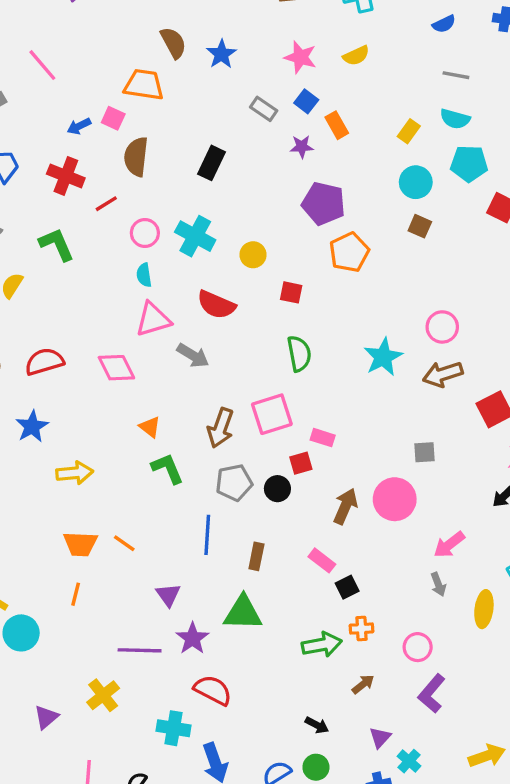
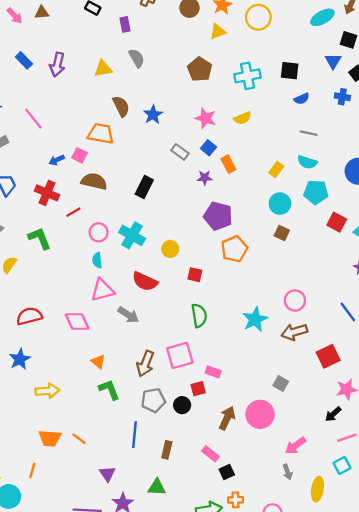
brown semicircle: (136, 157) -> (94, 181), turned 95
gray square: (424, 452) -> (281, 384), turned 32
orange line: (76, 594) -> (32, 470), moved
green triangle: (243, 613) -> (157, 487), size x0.7

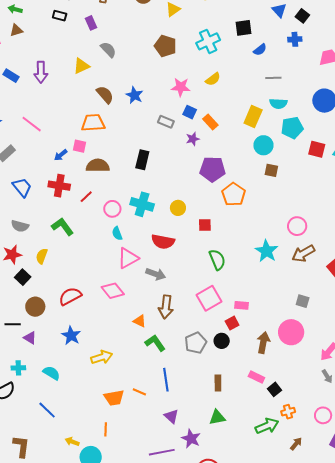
yellow rectangle: (276, 170) -> (253, 117), size x1.5
brown arrow: (145, 364) -> (166, 307), moved
blue line: (134, 435) -> (166, 380), moved

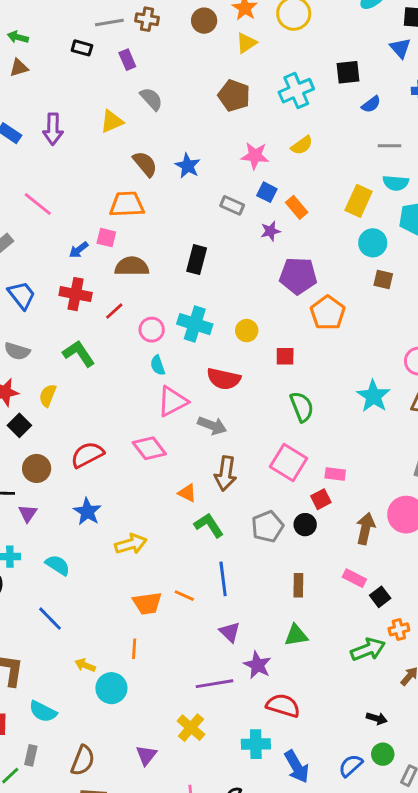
pink square: (209, 298) -> (288, 462), turned -30
purple triangle: (30, 338) -> (28, 513), turned 32

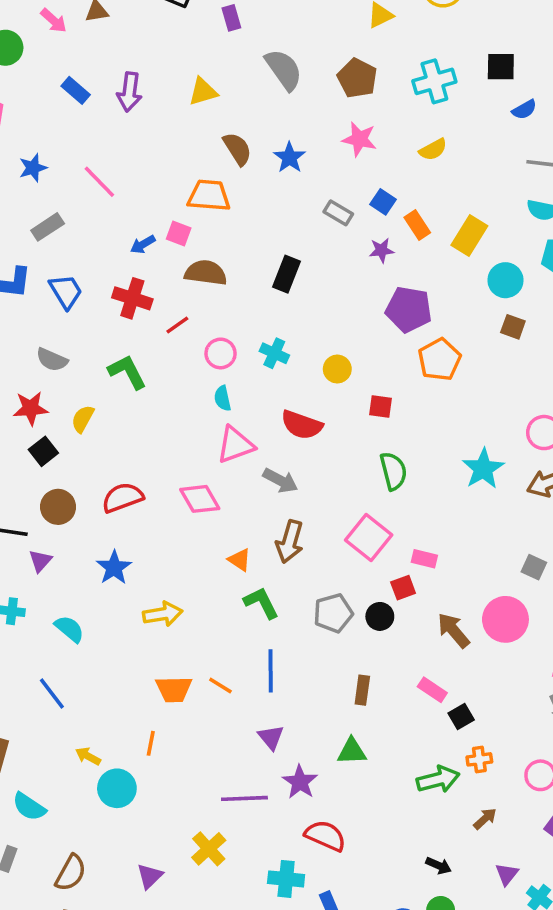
gray semicircle: (151, 99) -> (284, 70), moved, size x1.4
pink star: (255, 156) -> (359, 139), moved
yellow rectangle: (359, 201) -> (469, 236), moved
cyan cross: (195, 324) -> (274, 353), size x0.7
brown arrow: (366, 529) -> (453, 630), turned -60

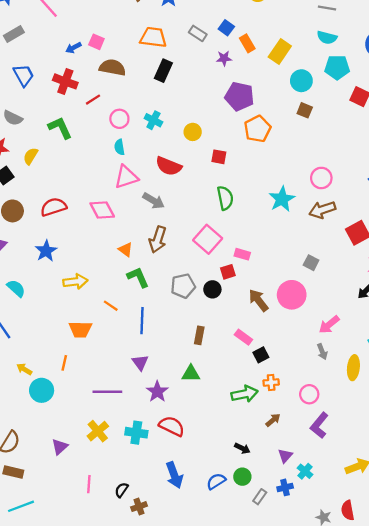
orange trapezoid: (209, 196) -> (153, 37), moved
orange line: (220, 685) -> (111, 306), moved
purple line: (244, 798) -> (107, 392), moved
cyan cross: (286, 879) -> (136, 433), moved

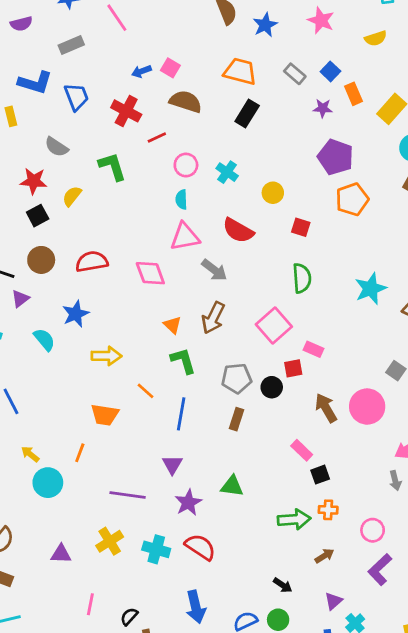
cyan semicircle: (16, 288) -> (44, 339), moved
brown rectangle: (199, 335) -> (237, 419), moved
purple triangle: (60, 447) -> (61, 554), turned 36

